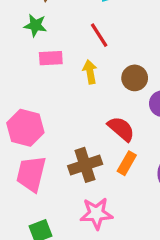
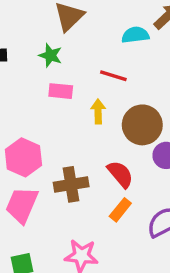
red line: (99, 35) -> (113, 76), turned -50
brown circle: (135, 78) -> (142, 125), size x1.5
brown cross: (85, 165) -> (71, 184), moved

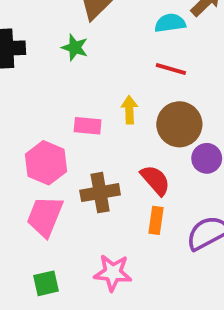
red line: (113, 76) -> (171, 69), moved
pink rectangle: (61, 91) -> (88, 126), moved
orange rectangle: (120, 210) -> (156, 220), turned -30

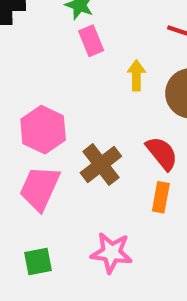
pink rectangle: (88, 126) -> (91, 41), moved, turned 60
brown cross: (100, 193) -> (101, 165), turned -30

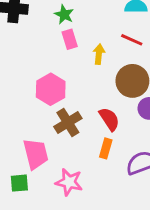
yellow arrow: (136, 75) -> (99, 54), moved
pink hexagon: (43, 130) -> (51, 89), moved
pink trapezoid: (40, 188) -> (36, 154), moved, turned 136

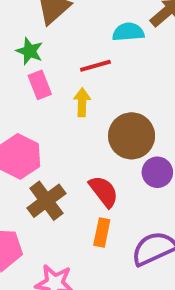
red line: (132, 40) -> (95, 66), moved, turned -35

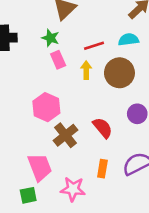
cyan semicircle: (128, 32) -> (129, 40), moved
brown circle: (132, 136) -> (119, 73), moved
orange rectangle: (102, 232) -> (102, 169), moved

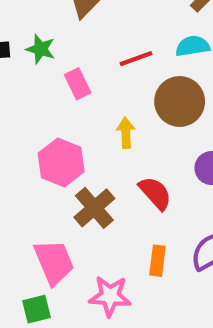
green star: (50, 38) -> (41, 49), moved
yellow arrow: (86, 70) -> (126, 133), moved

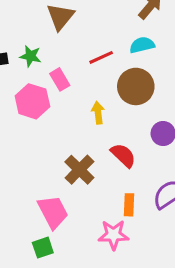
pink hexagon: (61, 162) -> (32, 101), moved
pink star: (110, 296) -> (114, 235), moved

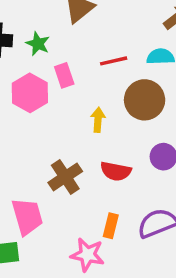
red semicircle: (123, 155) -> (116, 171), turned 136

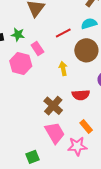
pink trapezoid: (27, 217) -> (55, 133), moved
orange rectangle: (111, 226) -> (86, 126), turned -40

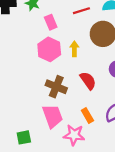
pink hexagon: (21, 63) -> (49, 49), moved
red semicircle: (81, 95) -> (88, 81), turned -132
brown cross: (53, 106) -> (56, 87), turned -30

